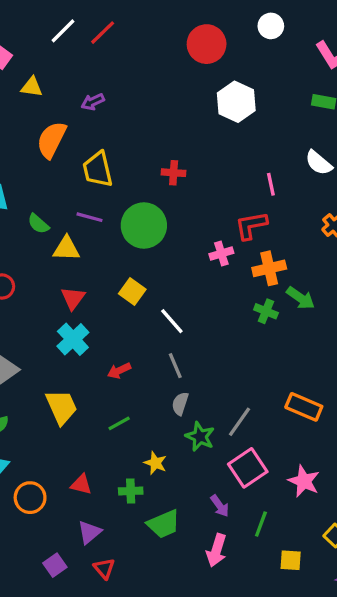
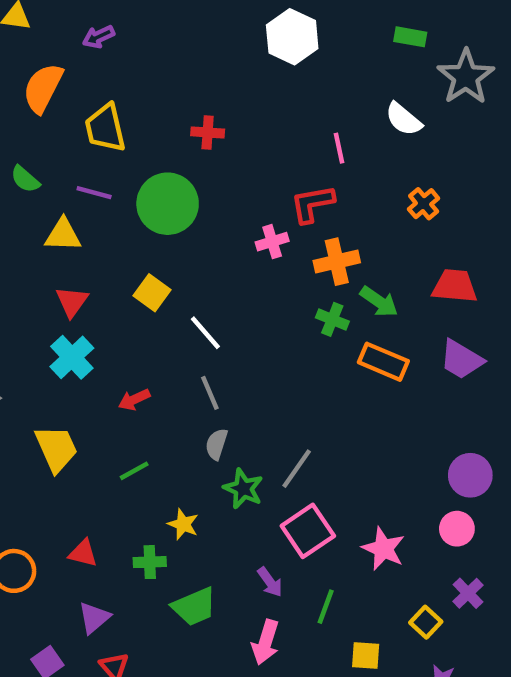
green semicircle: (38, 224) -> (25, 179), moved
orange rectangle: (304, 407) -> (383, 362), moved

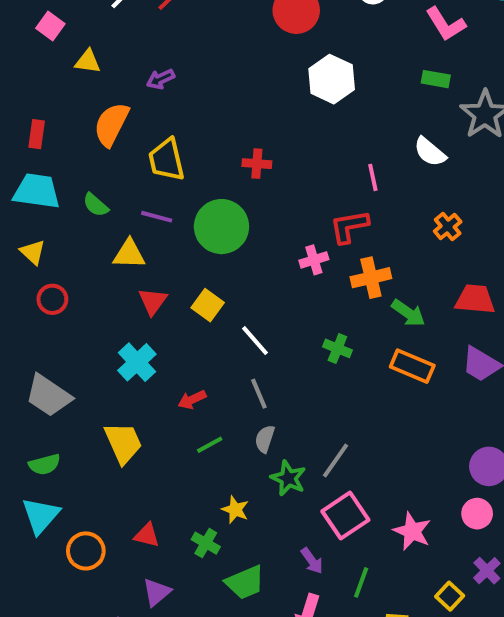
red triangle: (72, 302) -> (153, 301), moved
green cross: (332, 319) -> (337, 348), moved
green line: (134, 471) -> (210, 445), moved
green cross: (150, 562) -> (206, 543), turned 32

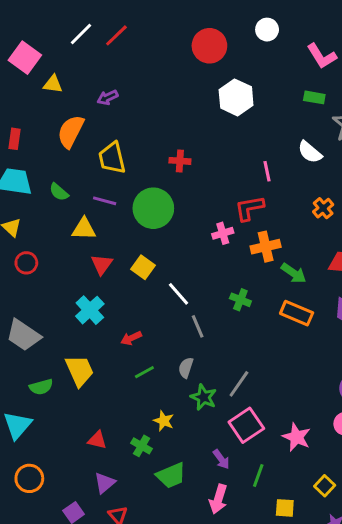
pink square: (50, 26) -> (25, 58), size x1.5
gray line: (259, 394) -> (198, 326), moved
green semicircle: (45, 464) -> (41, 387), moved
orange circle: (86, 551) -> (29, 478), moved

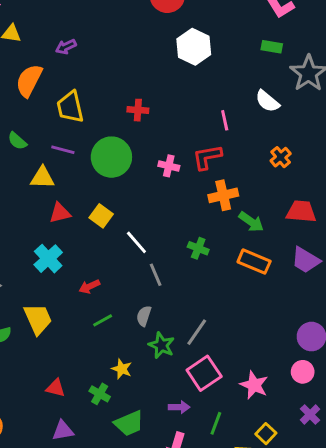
pink cross: (223, 233) -> (169, 166), moved, turned 30
red triangle: (102, 264) -> (60, 213), turned 40
purple arrow: (221, 459) -> (179, 407), turned -54
purple triangle: (105, 483) -> (63, 431), turned 30
yellow square: (325, 486) -> (266, 434), moved

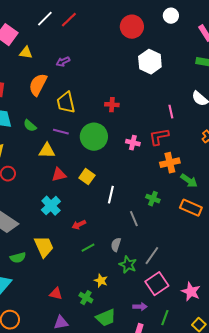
white line: (136, 242) -> (111, 195), turned 54
gray line: (156, 275) -> (134, 219), moved

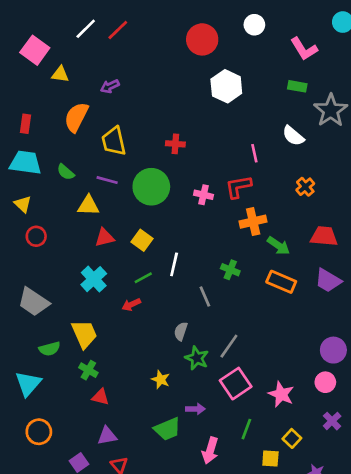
green line: (88, 248) -> (143, 278), moved
green cross: (86, 298) -> (88, 370), moved
purple arrow: (140, 307) -> (195, 409), moved

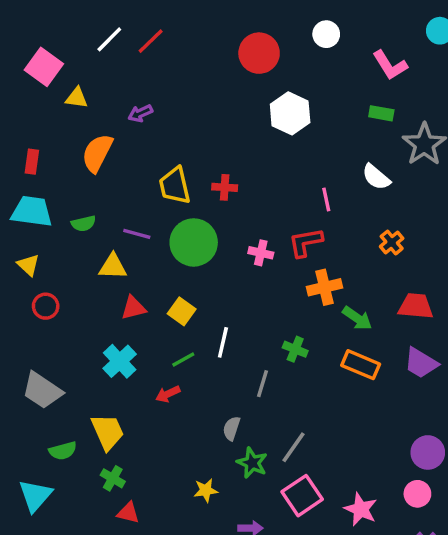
yellow trapezoid: (114, 141) -> (175, 186), moved
green semicircle: (66, 172) -> (83, 224), turned -54
gray line: (205, 297) -> (263, 384), turned 40
yellow star: (161, 380) -> (206, 490), turned -30

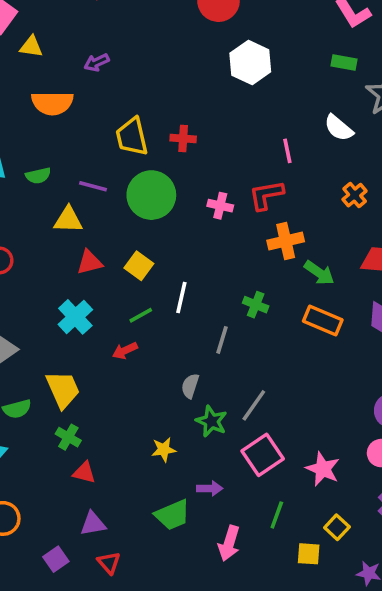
orange semicircle: (97, 153) -> (52, 103), turned -117

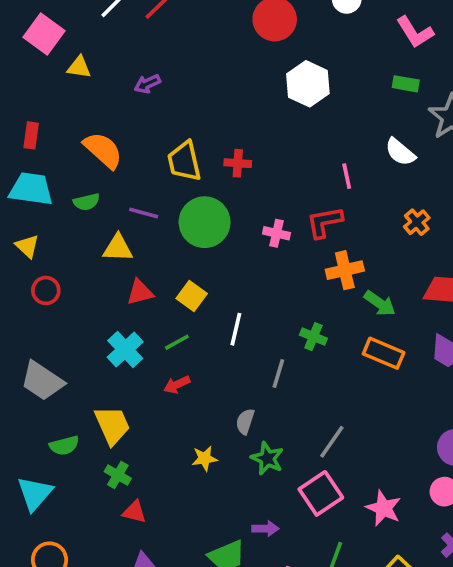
orange semicircle: (52, 103) -> (103, 150), moved, turned -138
green line: (141, 315) -> (177, 342), moved
gray line: (254, 405) -> (332, 442), moved
yellow star: (164, 450) -> (205, 458), moved

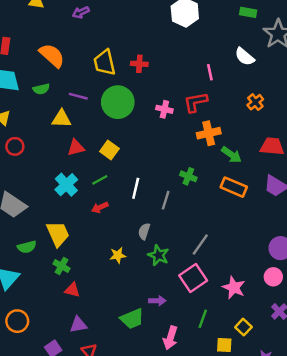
white line: (236, 329) -> (136, 188), moved

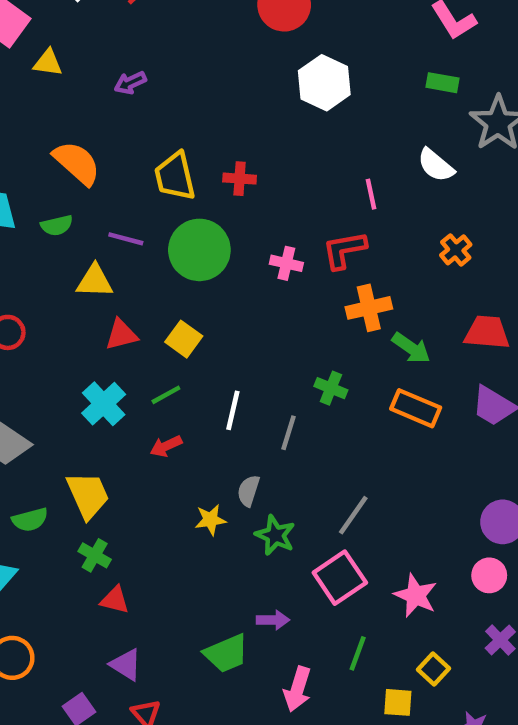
yellow star: (118, 255) -> (211, 520), moved
purple triangle: (78, 325) -> (126, 665), turned 42

